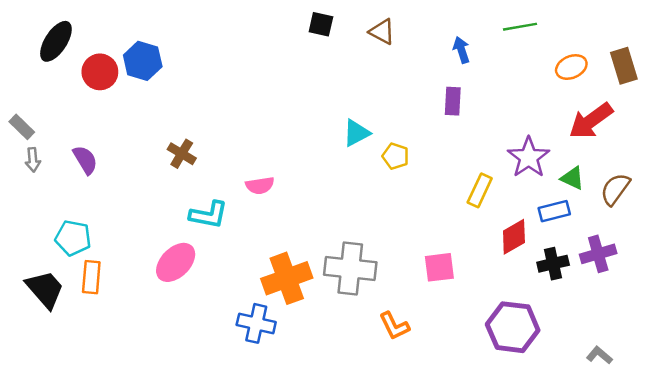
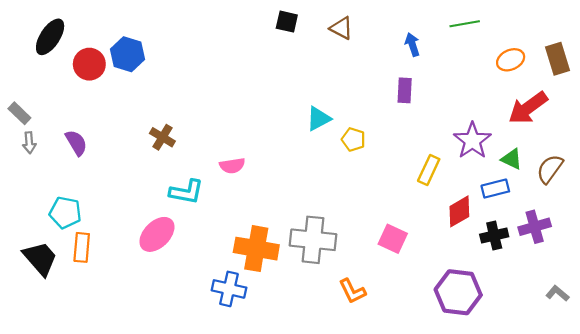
pink square: (439, 267) -> (393, 239), turned 32
orange cross: (287, 278) -> (256, 249), turned 30
gray L-shape: (599, 355) -> (557, 293), moved

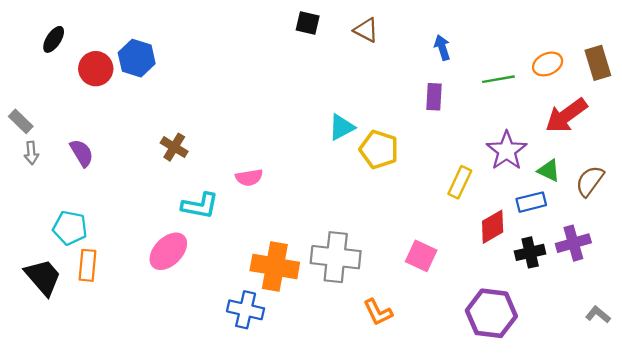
green line: (465, 24) -> (498, 79), moved
black ellipse: (50, 37) -> (54, 39), size x0.7
yellow pentagon: (353, 139) -> (379, 149), size x1.5

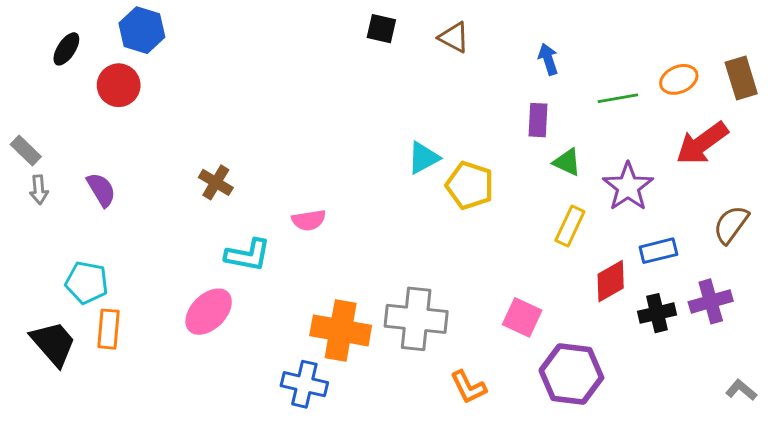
blue hexagon: (137, 58) -> (142, 30), moved
green triangle: (549, 171) -> (567, 162), moved
purple hexagon: (491, 313) -> (571, 374), moved

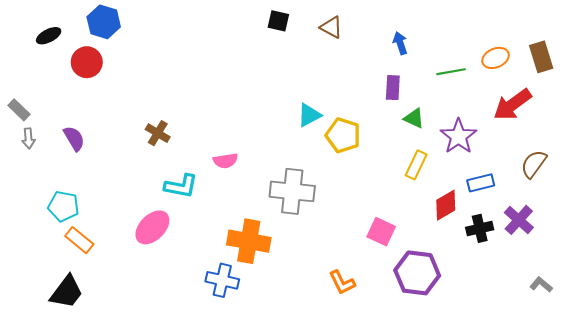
black ellipse: (66, 49) -> (49, 36), turned 30
purple cross: (711, 301) -> (519, 220), turned -32
gray cross: (416, 319) -> (292, 191), moved
orange rectangle: (108, 329) -> (79, 240), turned -56
black trapezoid: (53, 344) -> (67, 292), moved, turned 78

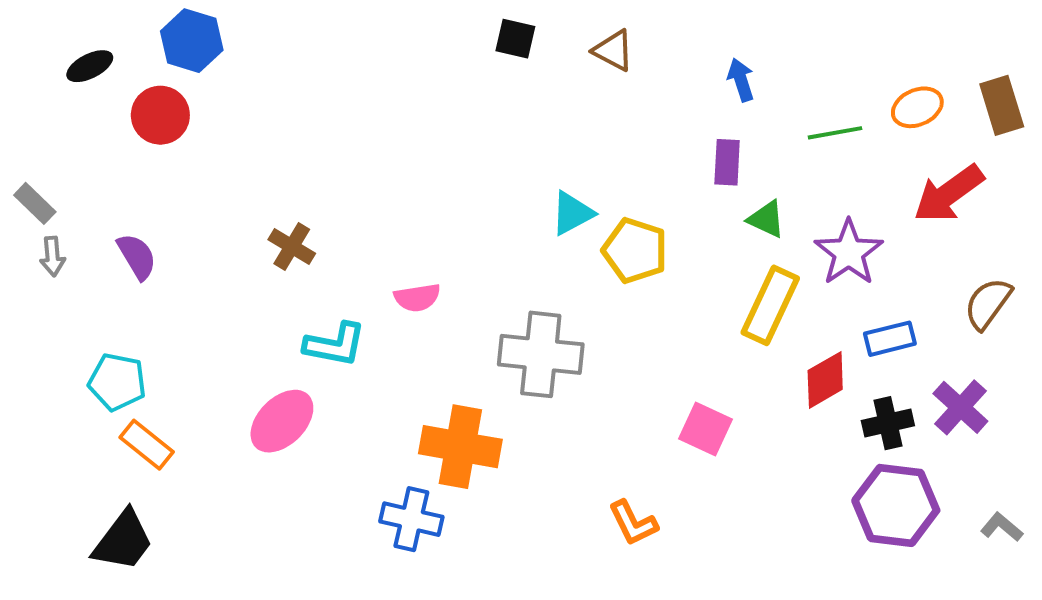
yellow rectangle: (416, 165) -> (770, 305), size x1.4
purple hexagon: (417, 273) -> (896, 505), moved

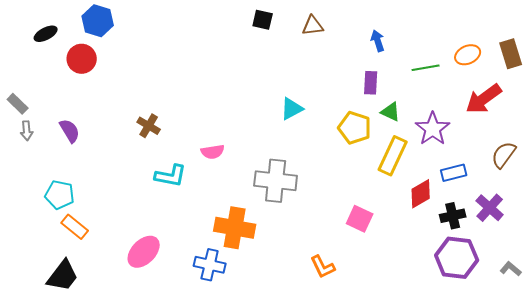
brown triangle: (613, 50) -> (313, 26), turned -35
yellow pentagon: (635, 250) -> (355, 128), moved
pink ellipse: (282, 421) -> (144, 252), moved

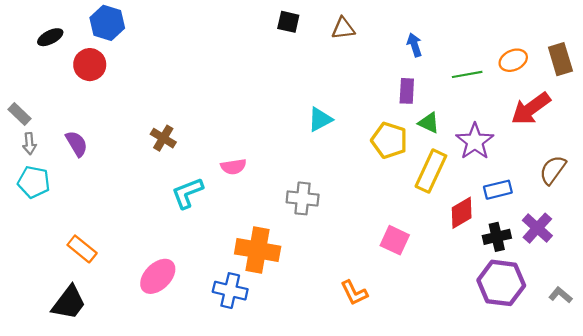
cyan L-shape: (171, 176) -> (187, 193), turned 148
gray cross: (276, 181) -> (303, 198), size x0.7
cyan pentagon: (60, 195) -> (34, 182), moved

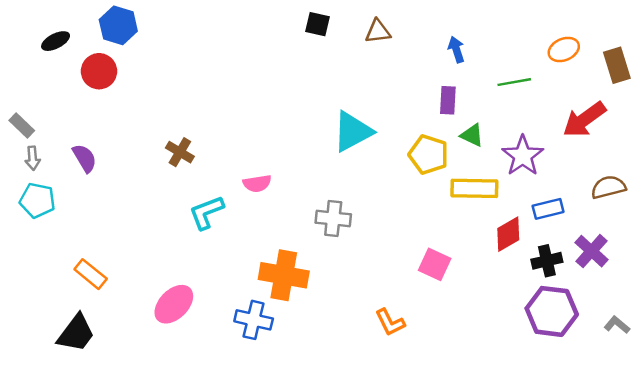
orange ellipse: (513, 60) -> (564, 49), moved
cyan triangle: (320, 119) -> (353, 132), size x1.5
brown semicircle: (553, 170) -> (608, 187), turned 40
yellow rectangle: (431, 171) -> (474, 188), turned 66

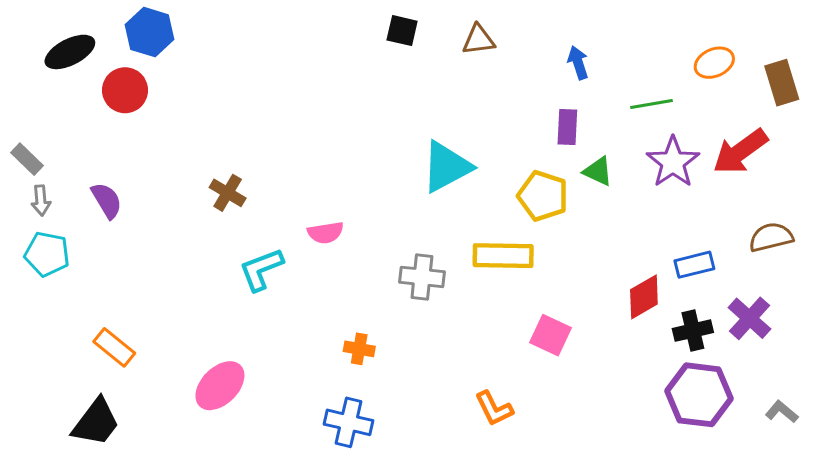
black ellipse: (56, 41) -> (70, 52), size x1.4
purple star: (523, 156) -> (673, 162), moved
yellow rectangle: (474, 188) -> (503, 256), moved
orange cross: (284, 275) -> (359, 349), size x0.5
blue cross: (254, 320) -> (348, 422), moved

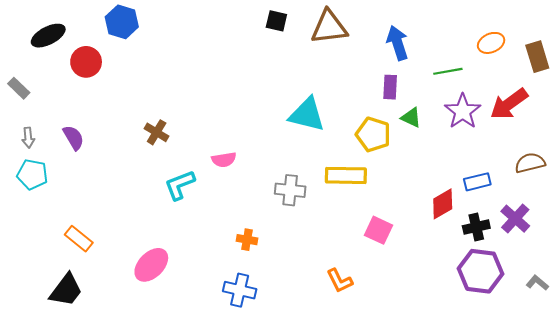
blue hexagon: (150, 32) -> (122, 22), moved
brown triangle: (479, 40) -> (329, 27), size x1.6
blue arrow: (578, 63) -> (397, 43), size x1.5
gray rectangle: (27, 159) -> (19, 88), moved
cyan triangle: (446, 167) -> (307, 114), turned 42

